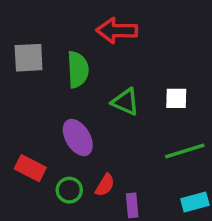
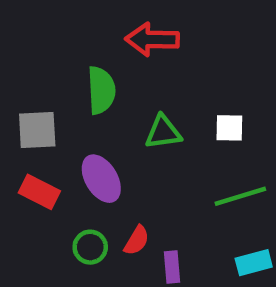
gray square: (29, 58) -> (37, 130), moved
green triangle: (125, 102) -> (163, 132), turned -32
red rectangle: (30, 168) -> (39, 192), moved

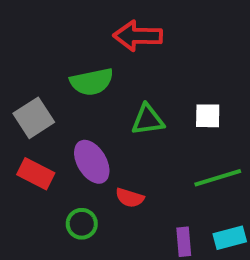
green semicircle: (101, 90) -> (92, 82), turned 81
gray square: (37, 130) -> (34, 118), turned -30
red semicircle: (137, 240) -> (130, 198), moved, turned 76
purple rectangle: (172, 267) -> (184, 242), moved

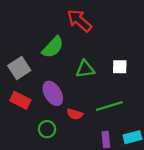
red arrow: (138, 36) -> (79, 21), turned 40
green semicircle: (92, 82) -> (53, 47), turned -35
green line: (218, 178) -> (109, 106), moved

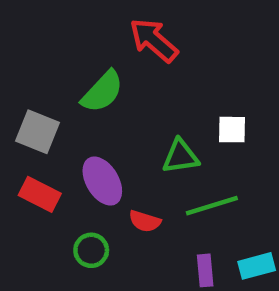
gray square: (19, 68) -> (38, 132), turned -35
green triangle: (85, 69) -> (181, 156), moved

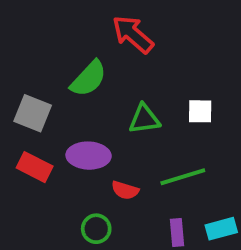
green triangle: (181, 156) -> (144, 119), moved
purple ellipse: (102, 181) -> (89, 156), turned -57
green circle: (91, 250) -> (96, 229), moved

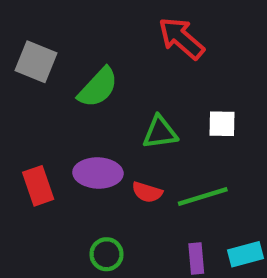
red arrow: (133, 34) -> (181, 38), moved
gray square: (33, 113) -> (36, 62), moved
red rectangle: (35, 167) -> (38, 186), turned 44
red semicircle: (125, 190) -> (147, 192), moved

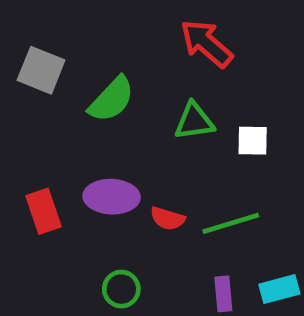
green triangle: (160, 132) -> (194, 121), moved

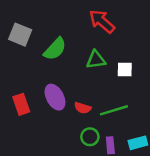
purple ellipse: (112, 197) -> (55, 97), turned 60
green circle: (121, 289) -> (90, 137), moved

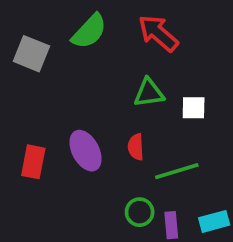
green semicircle: (55, 49) -> (89, 31), moved
red rectangle: (21, 104) -> (33, 162), turned 30
red semicircle: (83, 108) -> (136, 147), moved, turned 70

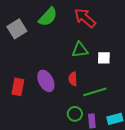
gray square: (31, 54) -> (17, 29), turned 36

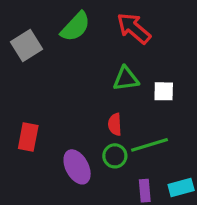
purple ellipse: (46, 81) -> (77, 167), moved
green circle: (75, 114) -> (115, 156), moved

